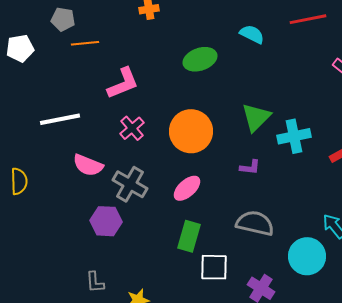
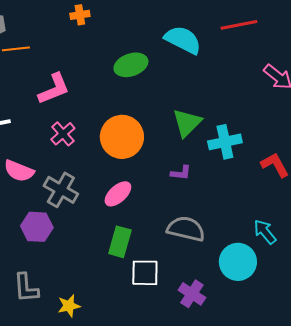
cyan semicircle: (252, 34) -> (183, 40), size x1.5
gray L-shape: (95, 282) -> (26, 288), size x1.4

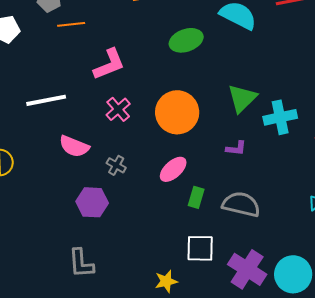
gray cross: (61, 190) -> (116, 165), size x0.6
green rectangle: (120, 242) -> (196, 197), moved, size x0.7
cyan circle: (238, 262) -> (293, 274), moved
purple cross: (192, 294) -> (247, 269), size x1.4
yellow star: (69, 306) -> (166, 281), moved

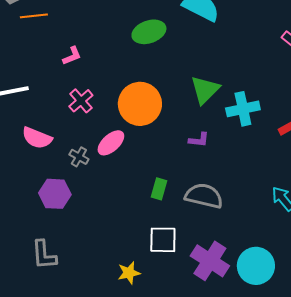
pink L-shape: (109, 64) -> (72, 56), size x0.6
pink ellipse: (173, 169) -> (111, 143), moved

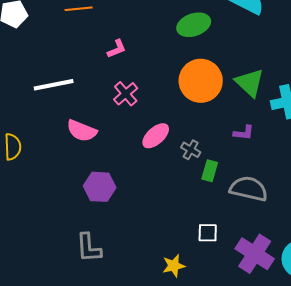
green triangle: (205, 90) -> (250, 83), turned -32
orange circle: (140, 104) -> (201, 81), moved
gray cross: (79, 157) -> (191, 150), moved
green rectangle: (159, 189) -> (210, 171), moved
white square: (163, 240) -> (208, 233), size x0.7

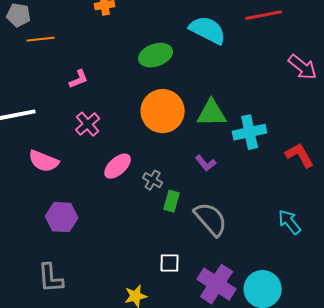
green triangle: (250, 83) -> (212, 113), turned -44
purple L-shape: (244, 133) -> (206, 163), turned 45
gray semicircle: (249, 189) -> (211, 219), turned 36

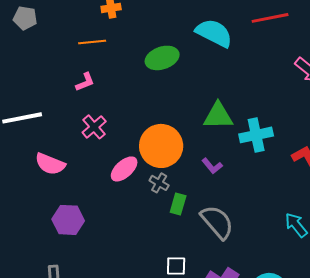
orange line: (41, 39) -> (92, 42), moved
orange circle: (163, 111) -> (161, 146), moved

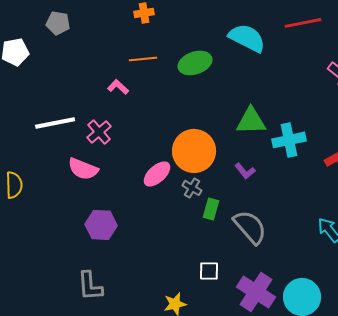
orange line: (92, 42) -> (143, 59), moved
pink L-shape: (85, 82) -> (118, 87), turned -115
pink cross: (94, 127) -> (99, 132), moved

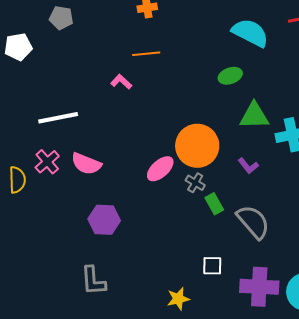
green ellipse: (195, 63) -> (230, 76), moved, size x0.7
pink cross: (99, 132) -> (47, 162), moved
green rectangle: (211, 209) -> (214, 204), turned -45
purple cross: (256, 292) -> (259, 287), turned -30

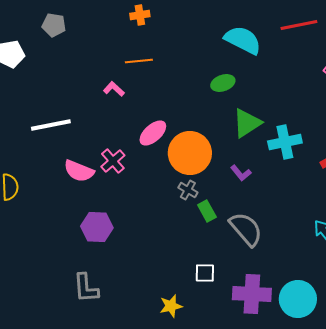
green triangle: (254, 116) -> (247, 123), turned -32
pink cross: (47, 162) -> (113, 161), moved
pink ellipse: (160, 169) -> (153, 133), moved

